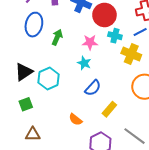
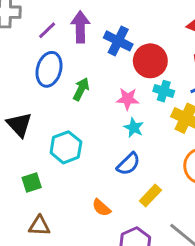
cyan star: (84, 63) -> (134, 128), moved
black triangle: (24, 72) -> (19, 125), moved, turned -42

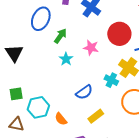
red circle: (150, 61) -> (119, 34), moved
cyan cross: (164, 91) -> (111, 80), moved
cyan star: (134, 128) -> (66, 59), moved
cyan hexagon: (66, 147) -> (38, 107), moved

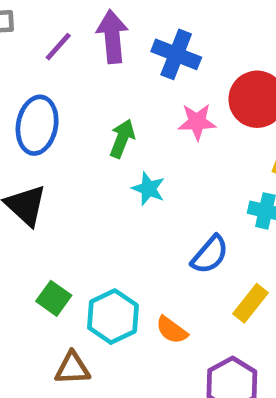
blue ellipse: (41, 19) -> (37, 125), moved
pink star: (91, 48) -> (197, 122), moved
green square: (16, 94) -> (54, 298), turned -32

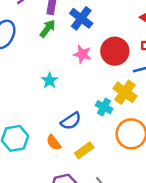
green arrow: (122, 139) -> (48, 29), moved
orange semicircle: (172, 330) -> (54, 143), moved

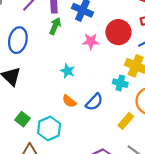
orange semicircle: (54, 143) -> (69, 101), moved
yellow rectangle: (84, 150) -> (126, 121), moved

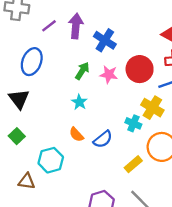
green arrow: (55, 26) -> (82, 71), moved
green square: (22, 119) -> (17, 136), moved

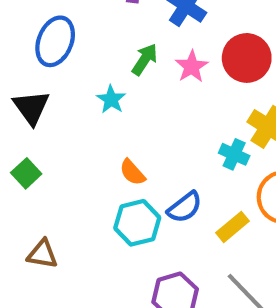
pink star: (109, 74) -> (192, 67), turned 30
cyan star: (79, 102) -> (111, 99), moved
blue semicircle: (103, 139) -> (185, 207), moved
cyan hexagon: (51, 160) -> (137, 223), moved

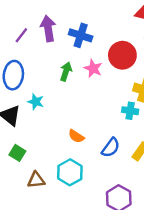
cyan star: (111, 99) -> (36, 102), moved
cyan hexagon: (137, 223) -> (70, 172), moved
brown triangle: (42, 254) -> (36, 180), moved

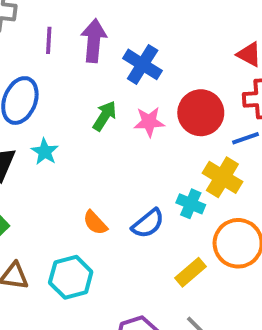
purple line: (21, 35) -> (49, 40), turned -49
pink star: (93, 68) -> (149, 122), turned 30
blue semicircle: (111, 148) -> (148, 223), moved

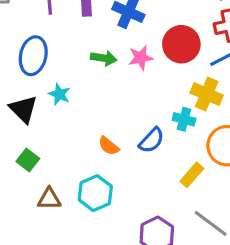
green arrow: (105, 116) -> (104, 58), turned 75

